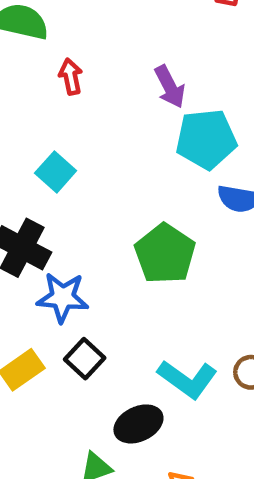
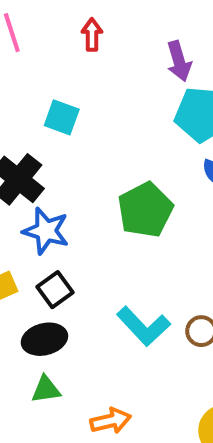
cyan square: (56, 172) -> (62, 117), turned -33
black ellipse: (138, 424) -> (44, 339), moved

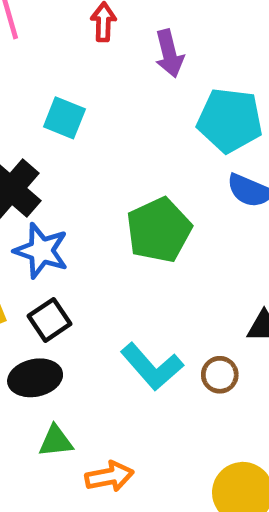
purple arrow: (179, 61) -> (169, 54), moved
green triangle: (46, 389) -> (56, 441), moved

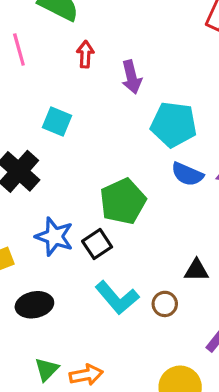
blue star: (41, 251) -> (54, 237), moved
black square: (49, 320) -> (97, 244), moved
green triangle: (56, 441) -> (47, 369), moved, turned -40

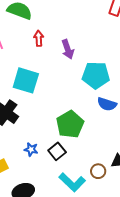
cyan square: (57, 122) -> (26, 80), size x1.5
blue star: (54, 237) -> (31, 149), size x0.6
brown circle: (165, 304) -> (98, 171), moved

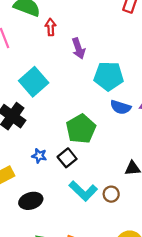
red arrow: (39, 38) -> (51, 27), moved
cyan square: (26, 80) -> (34, 82), turned 32
brown circle: (98, 171) -> (111, 194), moved

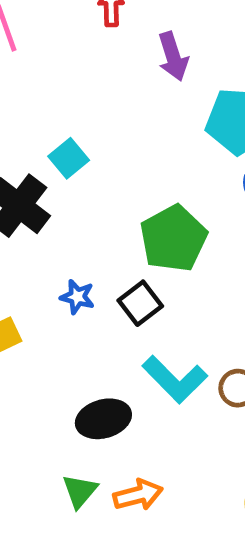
cyan square: (34, 82) -> (69, 158), moved, size x0.6
black ellipse: (31, 201) -> (103, 419), moved

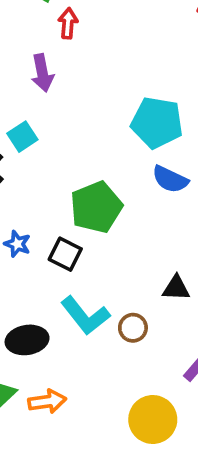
purple arrow: (173, 56) -> (42, 73), moved
black square: (140, 303) -> (65, 254), turned -32

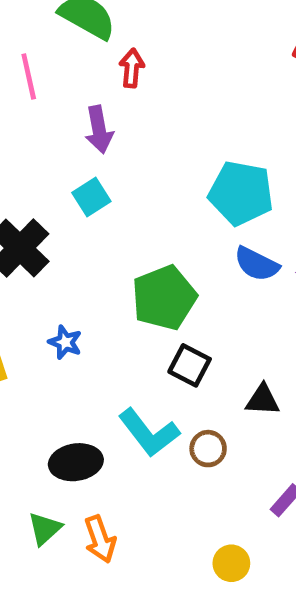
cyan square: (22, 137) -> (91, 197), moved
black square: (65, 254) -> (190, 365), moved
orange arrow: (47, 401) -> (100, 539), turned 78
yellow circle: (153, 419) -> (231, 563), size x0.6

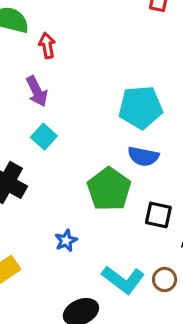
blue semicircle: (257, 264) -> (143, 156), moved
blue star: (65, 342) -> (66, 241), moved, turned -30
black square: (190, 365) -> (158, 215), moved

